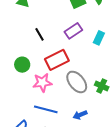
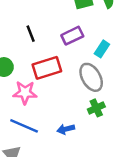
gray ellipse: (77, 82) -> (91, 77), moved
green cross: (102, 86) -> (96, 108), turned 32
blue arrow: (80, 115) -> (66, 129), moved

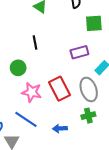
black line: (31, 34) -> (35, 42), moved
red rectangle: (47, 68) -> (60, 89), moved, turned 70

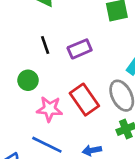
purple rectangle: (79, 52) -> (80, 49), moved

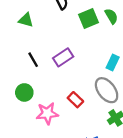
red rectangle: (84, 100) -> (75, 100), size x0.6

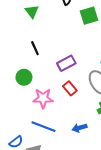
green triangle: (26, 20) -> (32, 11), turned 32
purple rectangle: (63, 57) -> (66, 63), moved

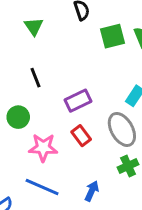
blue arrow: (79, 128) -> (92, 191), turned 128

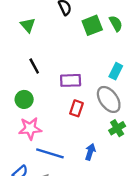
purple rectangle: (78, 101) -> (71, 80), turned 30
red rectangle: (81, 136) -> (76, 108), turned 63
pink star: (43, 148) -> (30, 128), moved

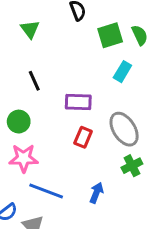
cyan rectangle: (116, 71) -> (122, 72), moved

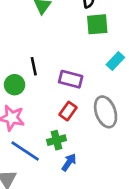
green square: (110, 35) -> (97, 24), moved
black line: (34, 81) -> (34, 66), moved
green cross: (132, 166) -> (56, 140), moved

